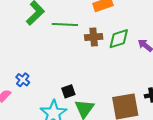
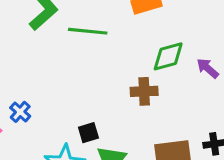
brown cross: (94, 37) -> (144, 91), moved

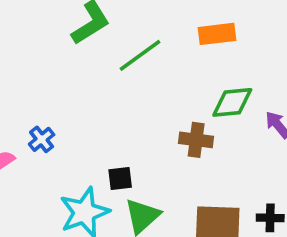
green line: (88, 31) -> (140, 55), turned -51

